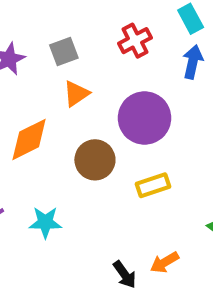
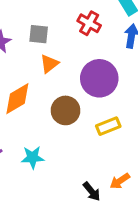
red cross: (135, 41) -> (89, 23), turned -30
gray square: (64, 52) -> (39, 34), turned 30

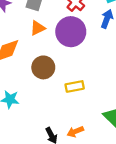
purple circle: (99, 78) -> (71, 32), moved

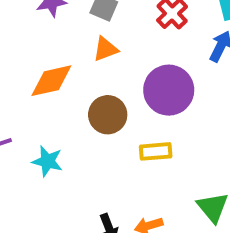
purple circle: (71, 32) -> (169, 90), moved

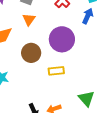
orange triangle: (106, 49) -> (29, 19), turned -32

